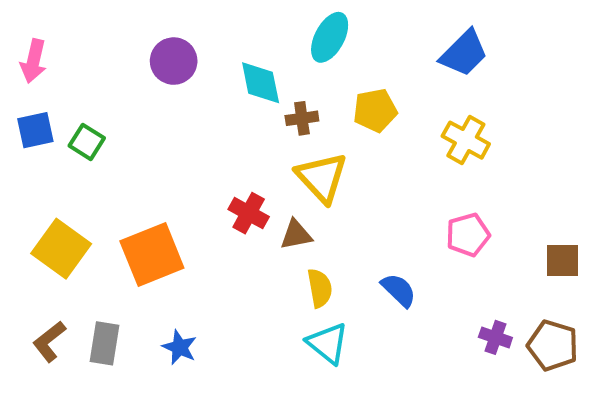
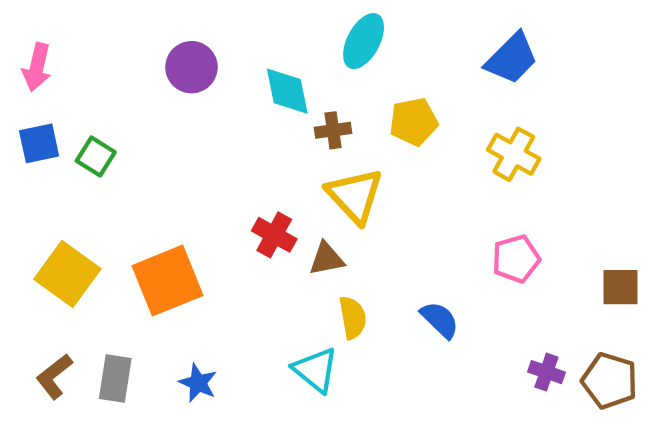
cyan triangle: (328, 343) -> (316, 370), moved

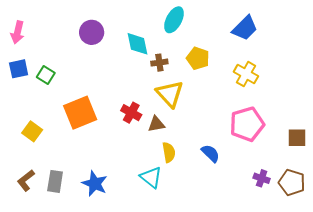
yellow pentagon: (414, 122) -> (198, 58), turned 30
pink pentagon: (516, 259) -> (247, 124), size x1.5
yellow square: (67, 274) -> (32, 131), size x0.7
orange square: (168, 281) -> (80, 113), moved
blue star: (198, 383) -> (95, 184), size x1.4

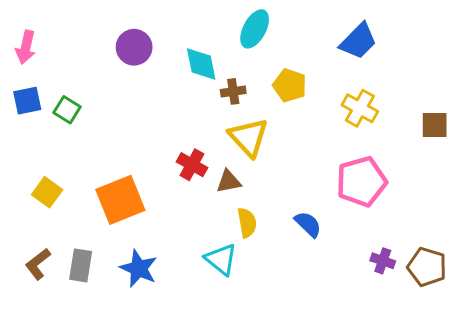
orange square: (80, 113) -> (120, 200), moved
brown square: (297, 138) -> (435, 125), moved

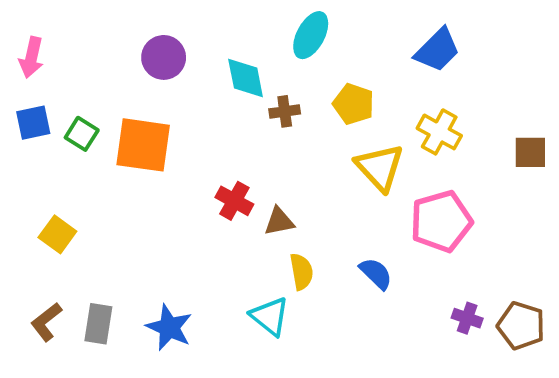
yellow triangle: (248, 137) -> (380, 167), moved
orange square: (120, 200) -> (143, 145), moved, turned 30

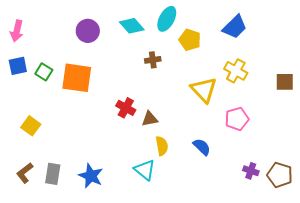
cyan diamond: (246, 78) -> (132, 26), moved, turned -30
yellow pentagon: (354, 104) -> (190, 40), moved
pink pentagon: (441, 221) -> (237, 119), size x0.7

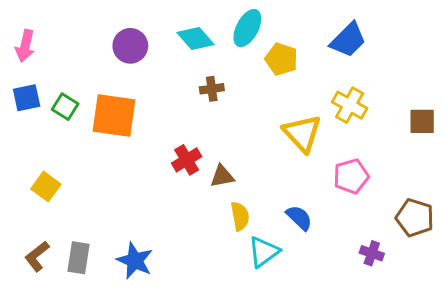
brown cross: (153, 60) -> (212, 89), moved
red cross: (126, 108) -> (187, 160), turned 30
cyan triangle: (145, 170) -> (264, 252), moved, turned 45
brown pentagon: (280, 175) -> (415, 218), moved

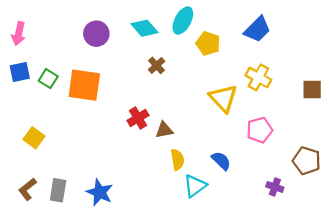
brown cross: (212, 89) -> (157, 65), turned -35

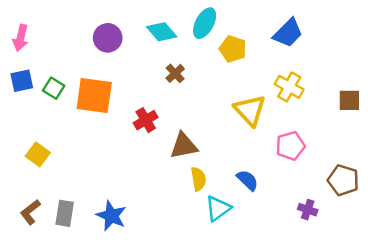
red cross: (138, 118) -> (146, 120), moved
brown triangle: (164, 130) -> (184, 146), size x1.4

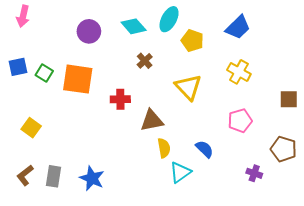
pink arrow: (21, 38) -> (23, 16), moved
brown square: (349, 100) -> (289, 99), moved
yellow triangle: (250, 110) -> (188, 87), moved
red cross: (146, 120) -> (120, 99), turned 30

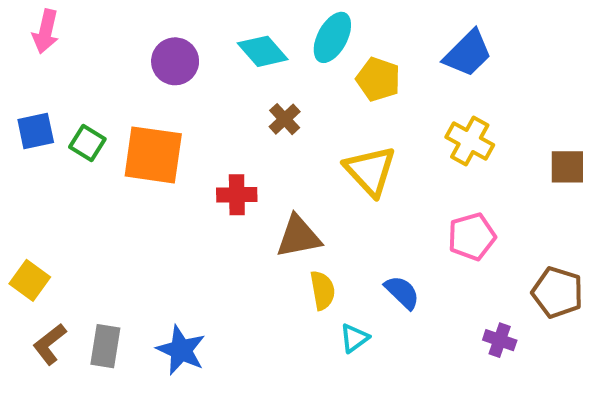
brown square: (289, 99) -> (567, 167), moved
yellow square: (31, 128) -> (30, 280), moved
cyan triangle: (180, 172) -> (354, 338), size x0.7

